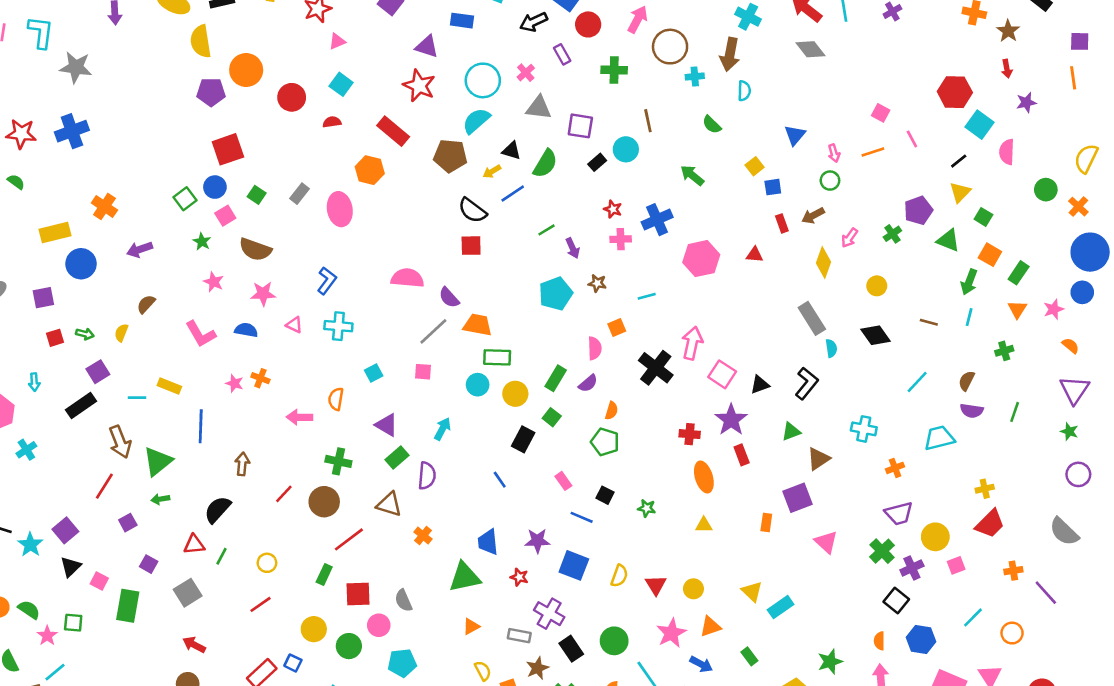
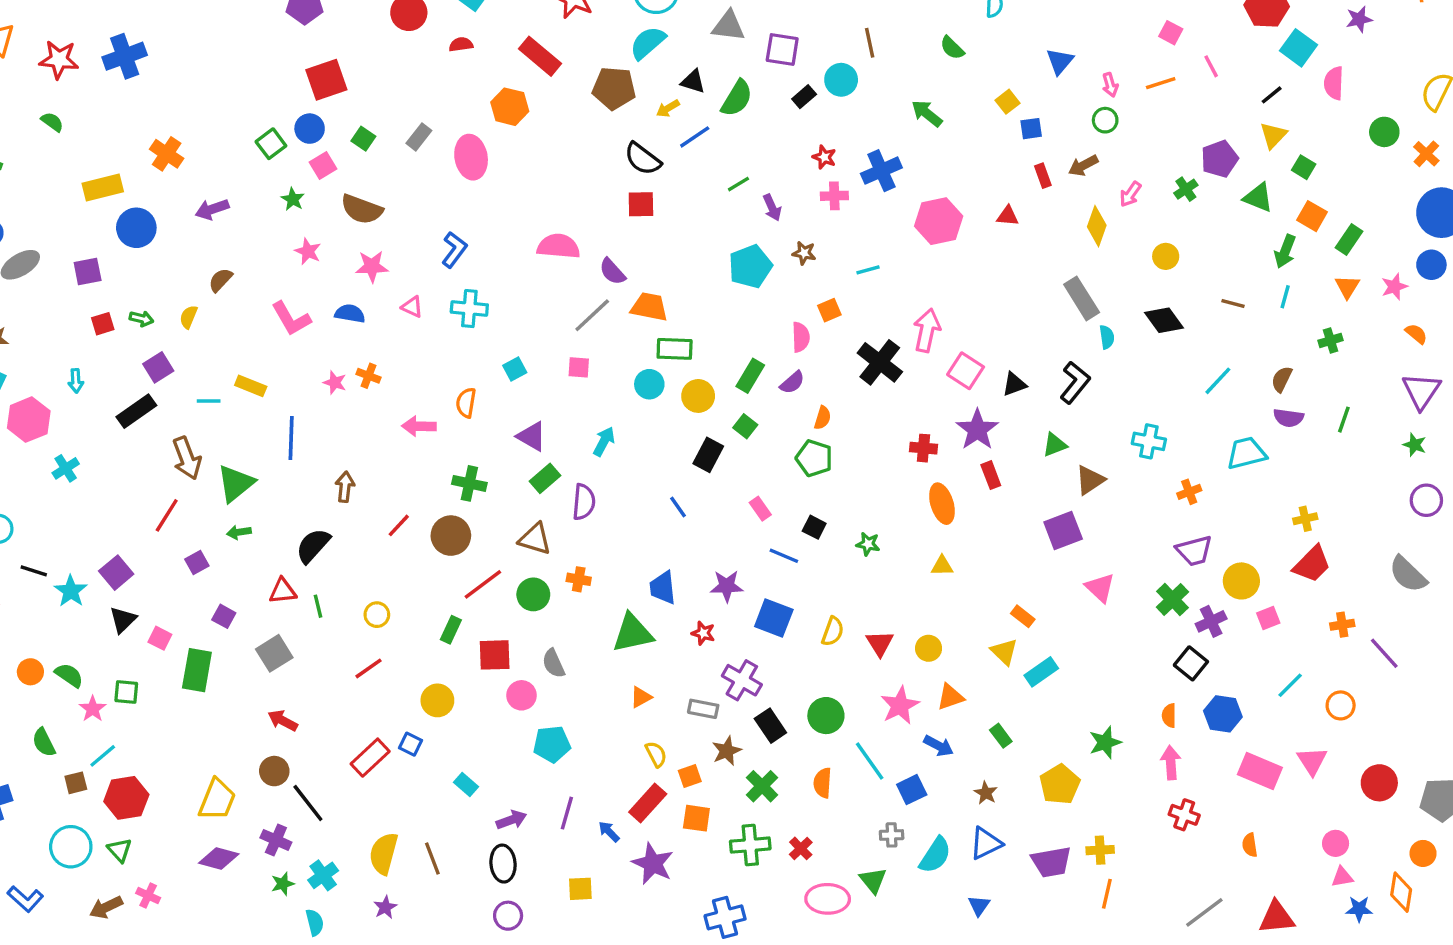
orange rectangle: (766, 523) -> (1023, 616), moved, turned -60
orange cross: (423, 536) -> (579, 579), turned -30
green line: (221, 556) -> (318, 606), turned -42
green circle: (349, 646) -> (533, 594), moved

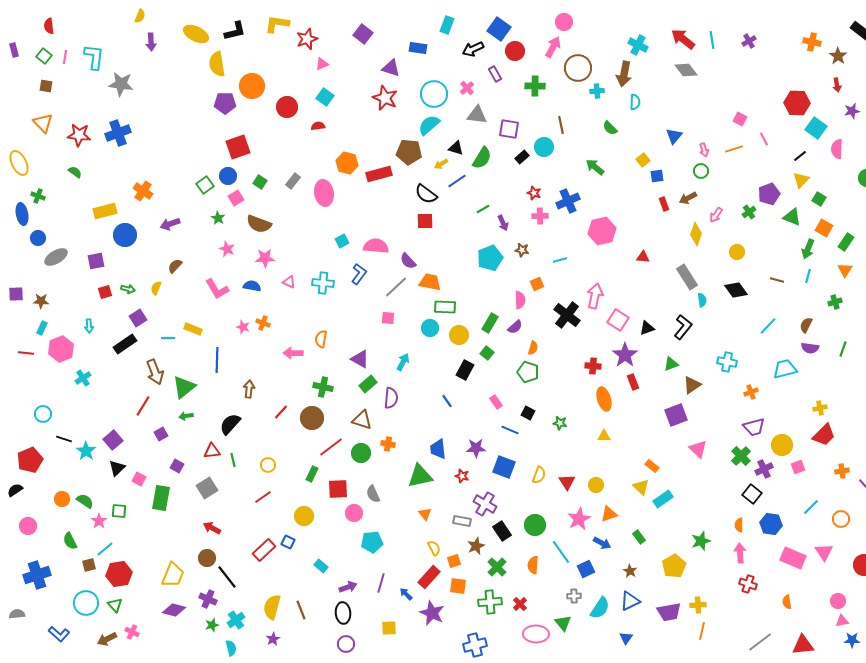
red rectangle: (540, 56) -> (379, 174), moved, turned -55
red triangle: (1008, 216) -> (643, 257), moved
blue L-shape: (454, 250) -> (359, 274), moved
cyan square: (515, 369) -> (342, 241), moved
orange triangle: (641, 697) -> (425, 514), turned -40

